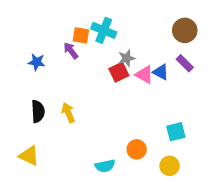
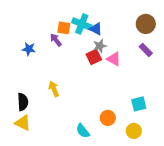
blue triangle: (161, 72) -> (96, 29), moved
black semicircle: (38, 111) -> (23, 102), moved
cyan semicircle: (105, 166) -> (83, 131), turned 63

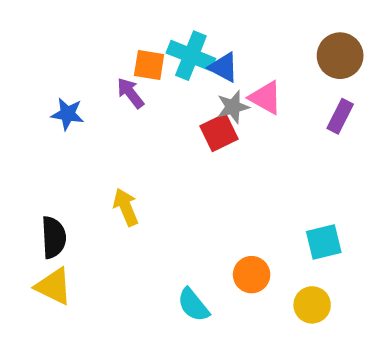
purple rectangle: (146, 50) -> (340, 116), turned 72
pink triangle: (114, 59) -> (266, 98), moved

